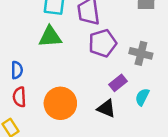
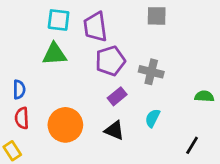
purple rectangle: (118, 83) -> (117, 96), moved

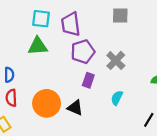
gray cross: (151, 72) -> (116, 60), turned 30
purple rectangle: (117, 96) -> (88, 80), turned -32
black triangle: (114, 130) -> (75, 108), moved

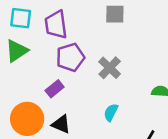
green triangle: (38, 46) -> (17, 51), turned -30
purple rectangle: (88, 80) -> (55, 89), moved, turned 32

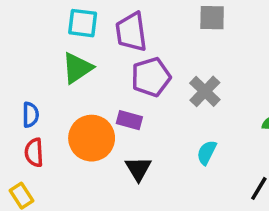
purple rectangle: (55, 89) -> (129, 120), turned 54
orange circle: (27, 119) -> (92, 138), moved
black triangle: (61, 124) -> (138, 169), turned 36

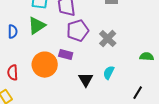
blue semicircle: (30, 115) -> (13, 32), moved
black triangle: (138, 169) -> (86, 80), moved

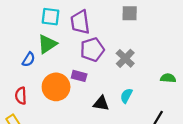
blue semicircle: (13, 32) -> (29, 59), moved, turned 32
black triangle: (86, 80) -> (101, 103), turned -49

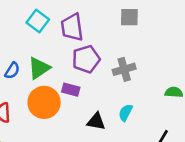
cyan square: (51, 17) -> (38, 21), turned 30
green triangle: (47, 44) -> (39, 68), moved
gray cross: (125, 58) -> (124, 69), turned 30

